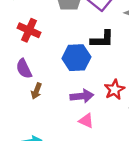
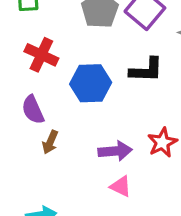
blue hexagon: (76, 58) -> (91, 83), moved

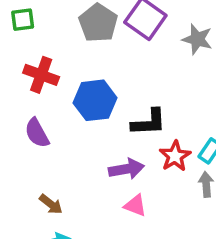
black L-shape: (146, 70) -> (149, 122), moved
brown arrow: (50, 142) -> (51, 204), moved, turned -70

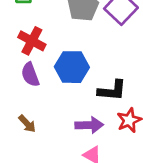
purple semicircle: (37, 133) -> (30, 75), moved
brown arrow: (51, 204) -> (27, 124), moved

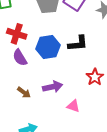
black L-shape: (112, 90) -> (78, 43), moved
purple arrow: (89, 125) -> (53, 87), moved

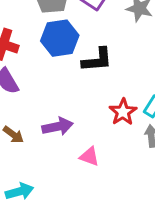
blue hexagon: (48, 47) -> (60, 38), moved

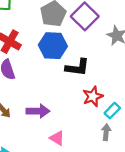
red star: (123, 112) -> (93, 96), moved

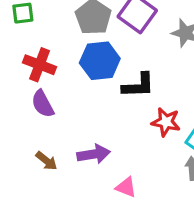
red star: (93, 96) -> (166, 122), turned -30

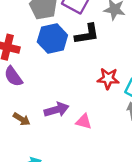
black L-shape: (138, 85) -> (87, 34), moved
pink triangle: (126, 187) -> (84, 122), moved

